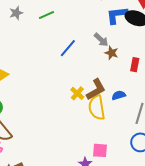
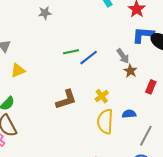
green line: (46, 15) -> (71, 52), moved
brown L-shape: (96, 90) -> (66, 99), moved
yellow cross: (77, 93) -> (102, 96), moved

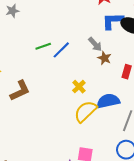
brown L-shape: (66, 99) -> (20, 91), moved
blue semicircle: (129, 114) -> (108, 101), size x1.6
yellow semicircle: (105, 122) -> (85, 111), turned 50

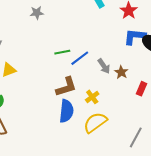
gray arrow: (95, 44) -> (104, 66), moved
brown L-shape: (20, 91) -> (66, 87), moved
blue semicircle: (108, 101) -> (66, 111), moved, turned 100

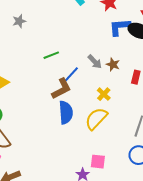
blue line: (80, 58) -> (71, 75), moved
yellow cross: (92, 97) -> (104, 94), moved

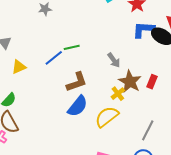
brown star: (113, 64) -> (130, 82), moved, size x1.6
blue line: (71, 75) -> (54, 58), moved
blue semicircle: (66, 112) -> (78, 106), turned 35

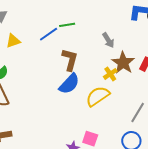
brown L-shape: (77, 82) -> (70, 60), turned -60

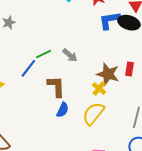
gray arrow: (108, 40) -> (70, 55), moved
blue semicircle: (69, 84) -> (63, 110), size x0.7

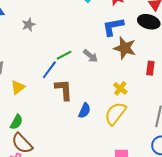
blue L-shape: (109, 20) -> (113, 27), moved
brown star: (108, 74) -> (125, 48), moved
brown L-shape: (56, 87) -> (64, 90), moved

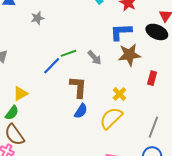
brown star: (125, 48) -> (129, 55), turned -30
yellow triangle: (18, 87) -> (20, 94), moved
brown L-shape: (64, 90) -> (78, 87), moved

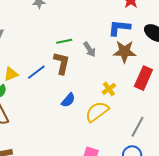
blue line: (52, 66) -> (36, 72), moved
red rectangle: (152, 78) -> (143, 78), size x1.6
brown L-shape: (78, 87) -> (62, 63), moved

